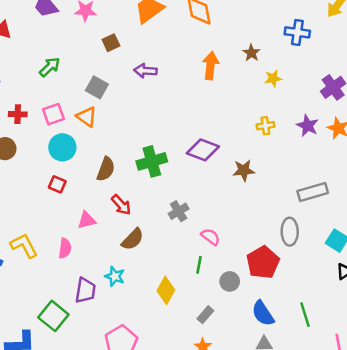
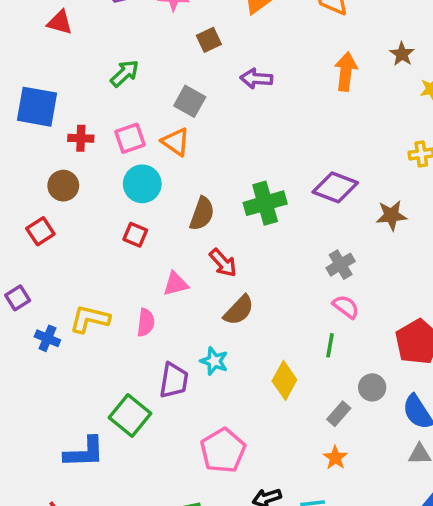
gray cross: (179, 211) -> (341, 265), moved
yellow L-shape: (24, 246) -> (90, 319), turned -48
gray circle: (230, 281) -> (372, 387), moved

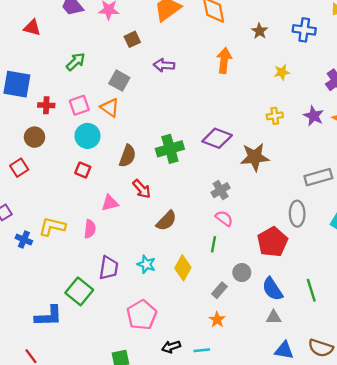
brown star: (402, 54) -> (259, 31), moved
brown star: (391, 215) -> (255, 157), size x1.4
brown semicircle: (239, 310) -> (166, 221), moved
cyan star: (214, 361) -> (146, 264), moved

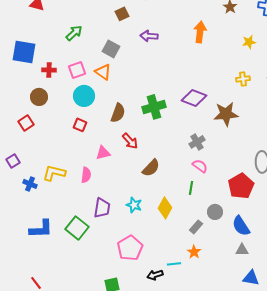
blue L-shape: (49, 316) -> (41, 229), moved
cyan line: (202, 350) -> (174, 264), moved

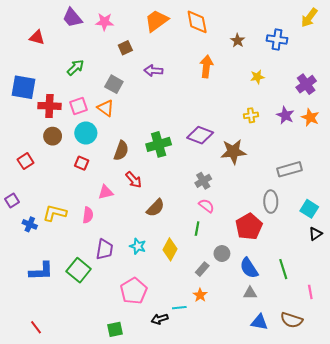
red cross: (49, 70) -> (49, 106), size x1.5
brown circle: (39, 97) -> (53, 136), moved

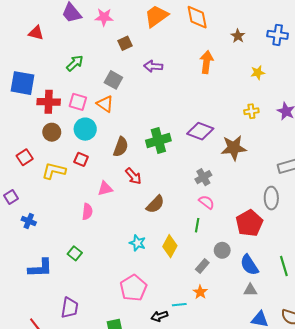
pink square: (79, 106) -> (78, 102), turned 36
yellow L-shape: (55, 213) -> (54, 171), moved
purple trapezoid: (105, 249) -> (70, 308), moved
green square: (79, 270) -> (75, 253), moved, size x0.6

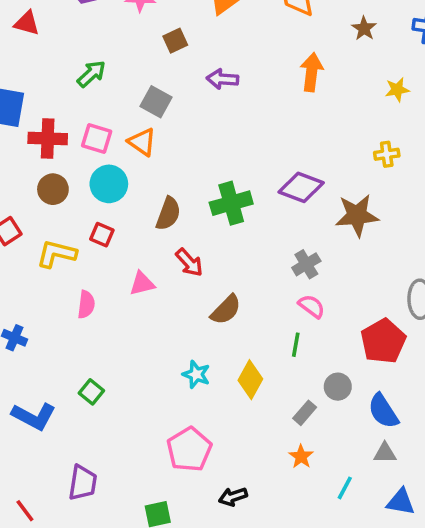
pink semicircle: (87, 212) -> (86, 304), moved
blue L-shape: (40, 268) -> (34, 416), turned 30
cyan line: (179, 305) -> (345, 488), moved, turned -56

